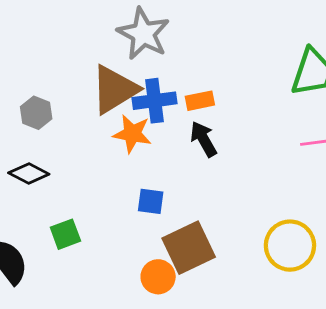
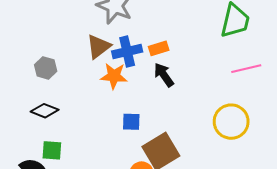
brown triangle: (115, 89) -> (99, 46), size x0.7
green square: (65, 234) -> (52, 150), moved, turned 30
yellow circle: (290, 246) -> (231, 122), moved

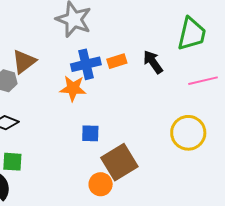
brown triangle: (99, 46) -> (24, 62), moved
black arrow: (164, 75) -> (153, 62), moved

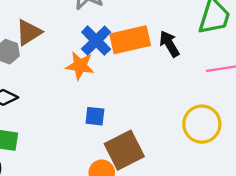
orange rectangle: (117, 61) -> (130, 40), size x1.8
blue cross: (86, 64) -> (96, 41), turned -36

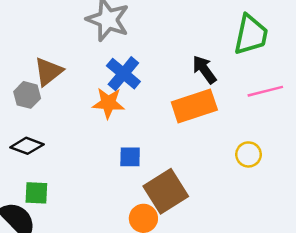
orange rectangle: (130, 40) -> (194, 106), moved
yellow circle: (202, 124) -> (249, 154), size x0.6

